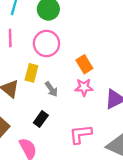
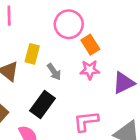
pink circle: (46, 44) -> (69, 24), moved
black rectangle: (41, 119) -> (42, 105), size x1.5

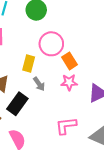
yellow rectangle: (32, 54) -> (29, 64), moved
black rectangle: (42, 105) -> (17, 104), moved

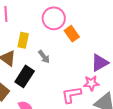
yellow rectangle: (29, 64) -> (23, 40), moved
pink star: (69, 82) -> (91, 83), moved

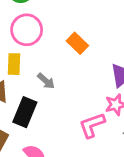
pink circle: (54, 18) -> (27, 30), moved

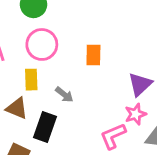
orange rectangle: (77, 43) -> (93, 55), turned 50

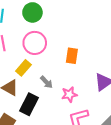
yellow rectangle: (31, 80) -> (23, 68), turned 35
pink star: (136, 114) -> (69, 94), moved

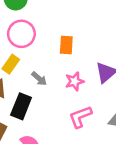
pink star: (69, 94) -> (75, 81), moved

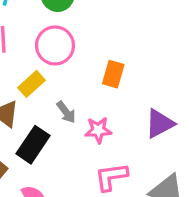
pink star: (75, 81) -> (98, 130), moved

